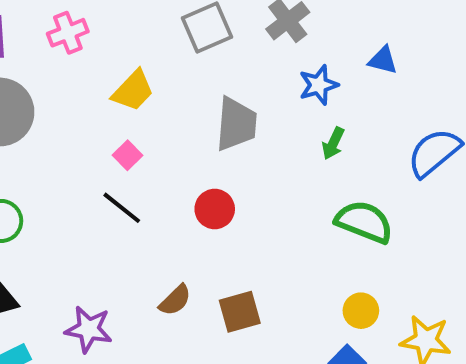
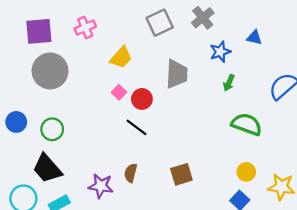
black line: (122, 208) -> (136, 127), moved
red circle: (215, 209) -> (142, 99), moved
brown semicircle: (175, 300) -> (131, 173), moved, turned 150

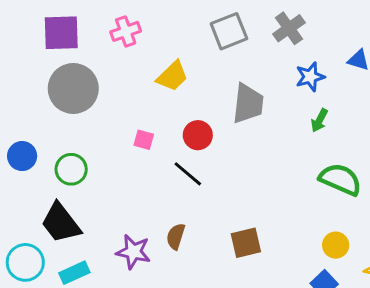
pink square: (119, 92) -> (144, 140), moved, turned -32

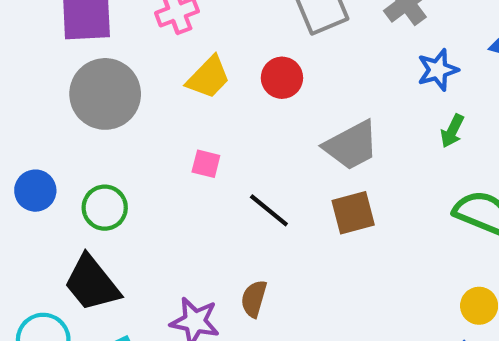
yellow trapezoid: (172, 76) -> (208, 77), moved
gray trapezoid: (248, 104) -> (351, 145), moved, turned 57
red circle: (198, 135) -> (282, 78), moved
brown square: (246, 243) -> (353, 213), moved

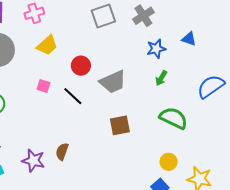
red circle: (282, 78) -> (81, 66), moved
black line: (269, 210) -> (73, 96), moved
brown square: (353, 213) -> (120, 125), moved

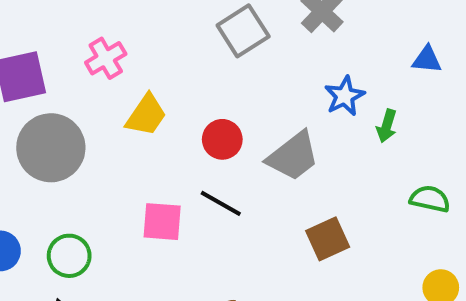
blue triangle: (189, 39) -> (427, 59), moved
blue star: (156, 49) -> (345, 96), moved
pink square: (43, 86) -> (162, 222), moved, size x1.5
green semicircle: (174, 118) -> (430, 199), size x0.7

